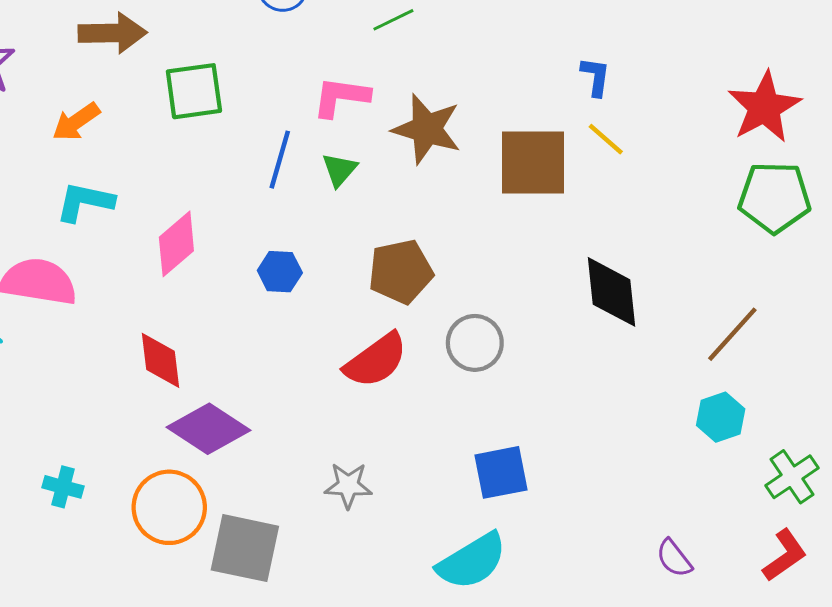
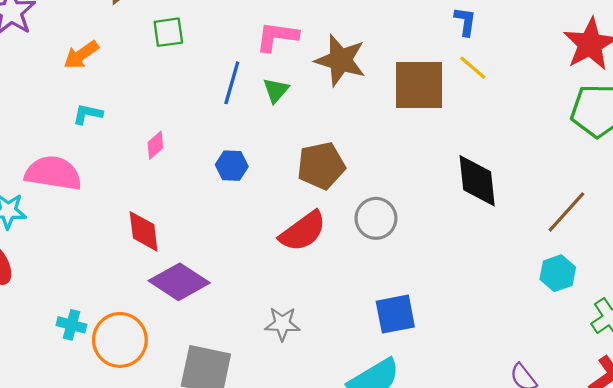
green square: (194, 91) -> (168, 32), size x0.7
cyan L-shape: (85, 202) -> (88, 114), size x0.7
pink diamond: (176, 244) -> (155, 145), size x0.6
orange circle: (169, 507) -> (120, 340), moved

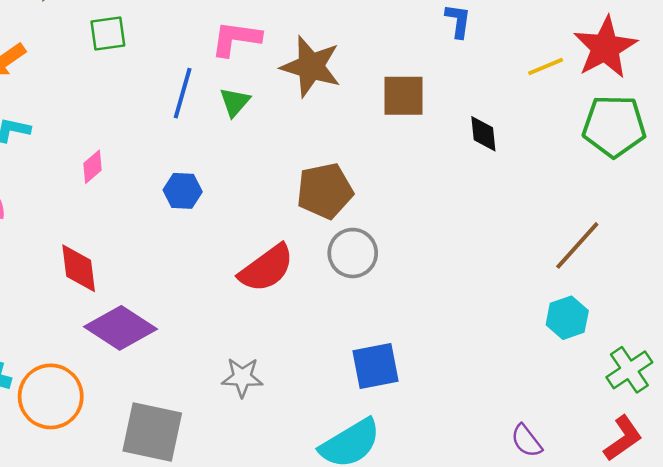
yellow line: (473, 68) -> (546, 66), moved, turned -64
brown square: (419, 85) -> (403, 96), size x0.7
brown pentagon: (321, 166) -> (325, 191), moved
black diamond: (477, 181) -> (483, 134), moved, size x0.6

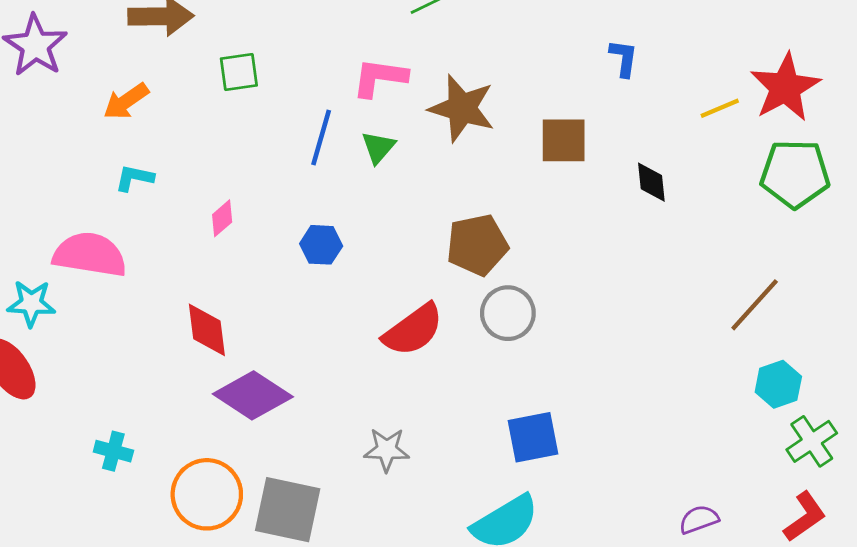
cyan hexagon: (567, 318) -> (778, 384), moved
orange circle: (51, 396) -> (207, 494), moved
purple semicircle: (527, 441) -> (699, 519), turned 108

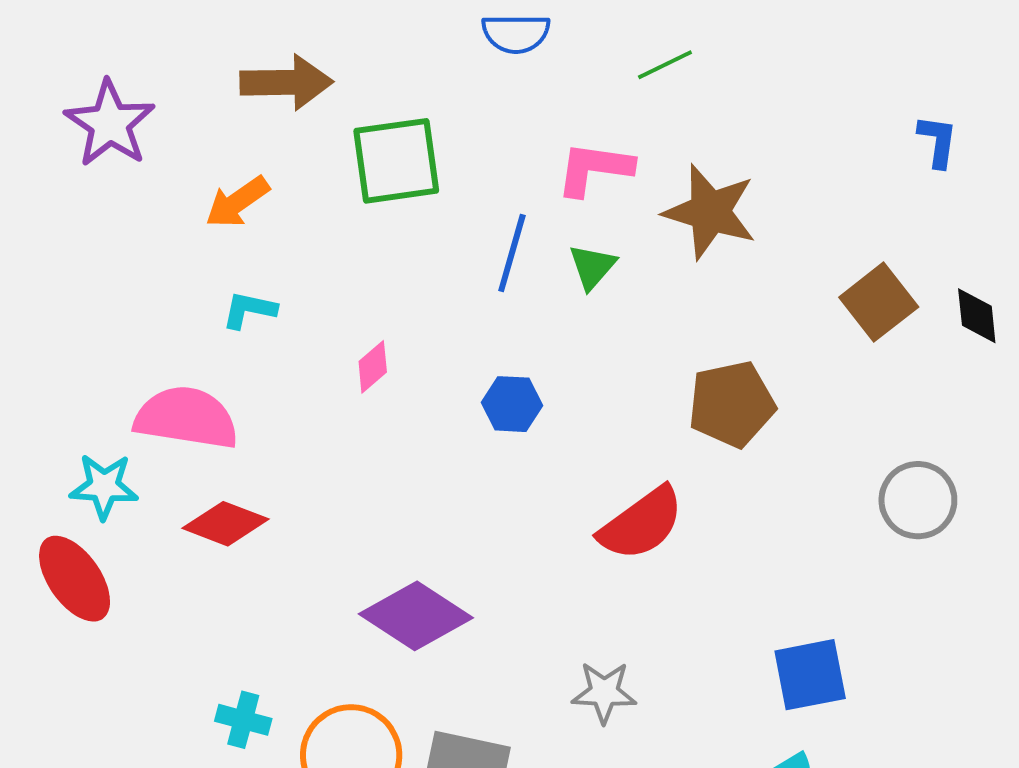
green square: (239, 72) -> (396, 161), size x1.6
brown square: (564, 140) -> (879, 302), moved, turned -38
gray circle: (508, 313) -> (918, 500), moved
red diamond: (207, 330) -> (226, 524), moved, turned -62
cyan cross: (113, 451) -> (243, 720), moved

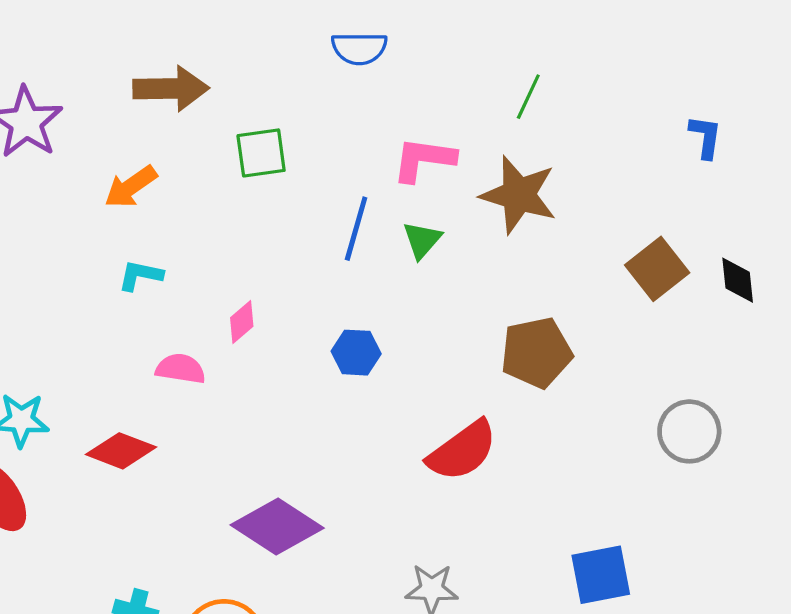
green line: (665, 65) -> (528, 97), moved, turned -39
green square: (396, 161) -> (261, 153), size x0.7
pink semicircle: (186, 418) -> (181, 369), moved, size x0.6

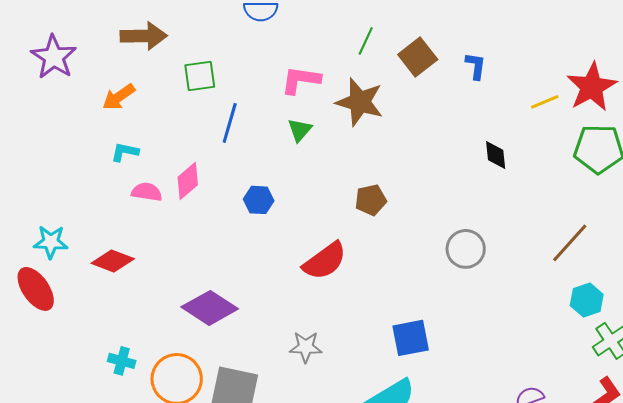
blue line: (356, 229) -> (230, 123), moved
brown square: (657, 269) -> (418, 57), moved
pink diamond: (242, 322) -> (188, 181), size x1.4
brown pentagon: (536, 353) -> (371, 200), size x0.7
pink semicircle: (181, 369) -> (147, 192), moved

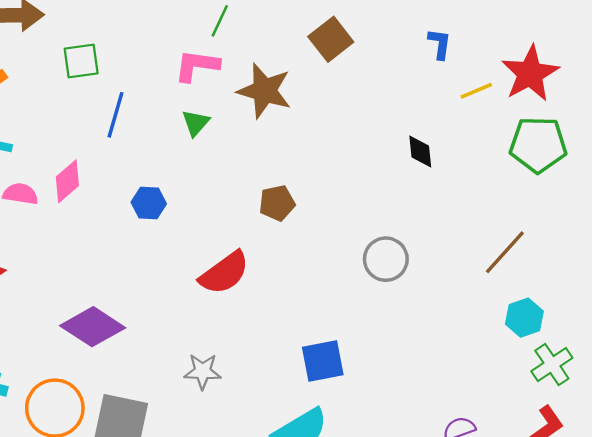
green line: (366, 41) -> (220, 21), moved
blue L-shape: (476, 66) -> (440, 44), moved

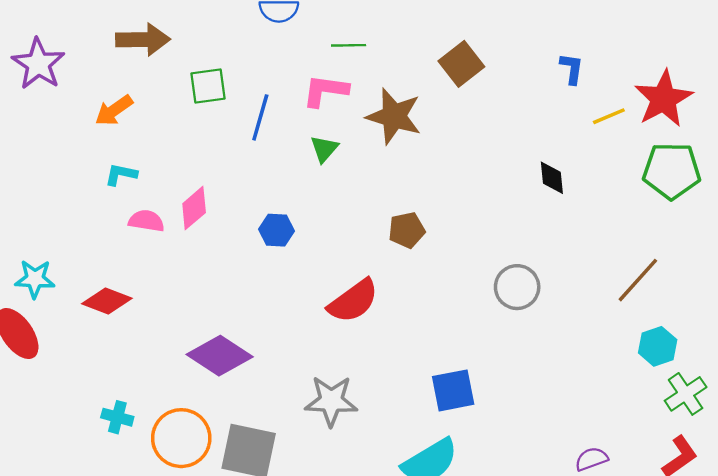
green line: (220, 21) -> (349, 45), turned 64
blue line: (116, 115) -> (260, 117), moved
gray star: (203, 371) -> (331, 401), size x1.4

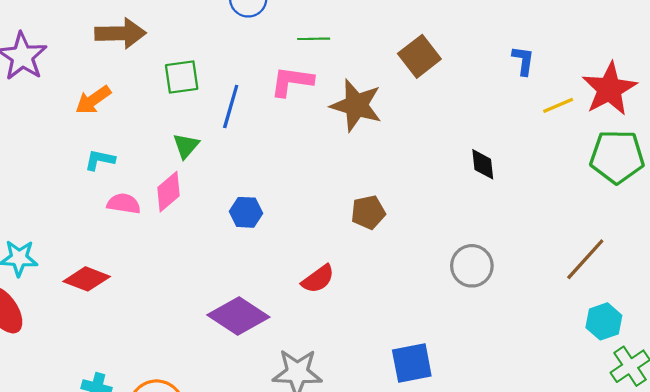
green triangle: (324, 149) -> (186, 146), moved
black diamond: (552, 178) -> (483, 164), moved
red semicircle: (353, 301) -> (318, 279), size x0.7
purple diamond: (220, 356) -> (238, 316), moved

